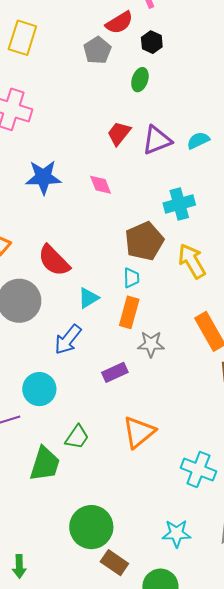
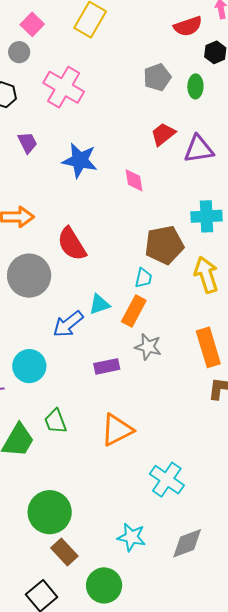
gray pentagon: (97, 50) -> (157, 77), moved
green ellipse: (140, 80) -> (195, 86), turned -30
cyan triangle: (88, 298) -> (99, 304), moved
green trapezoid: (77, 437) -> (55, 421), turned 112

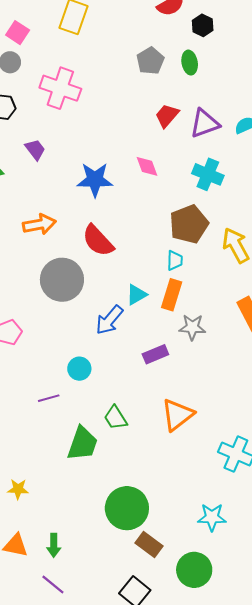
blue star: (80, 160) -> (95, 180), moved
cyan cross: (207, 216) -> (208, 174), moved, turned 36
cyan circle: (29, 366) -> (79, 369), size x0.7

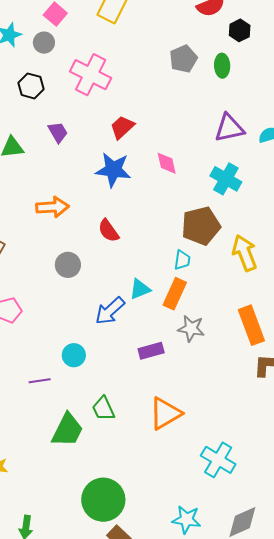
red trapezoid: (167, 116) -> (122, 127), moved
red semicircle: (98, 241) -> (109, 231), size x0.7
gray circle: (62, 280) -> (68, 265), size x0.6

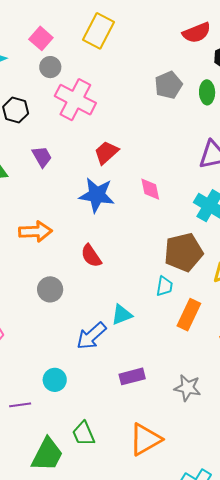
gray circle: (44, 43) -> (50, 67), moved
orange rectangle: (175, 294) -> (189, 315), moved
gray star: (191, 329) -> (187, 388), moved

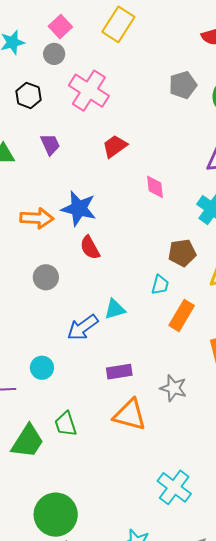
gray circle: (50, 67) -> (54, 54), moved
blue star: (97, 195) -> (79, 208), moved
brown pentagon: (184, 252) -> (182, 253), size x0.7
orange triangle: (145, 439) -> (130, 415), moved, turned 39

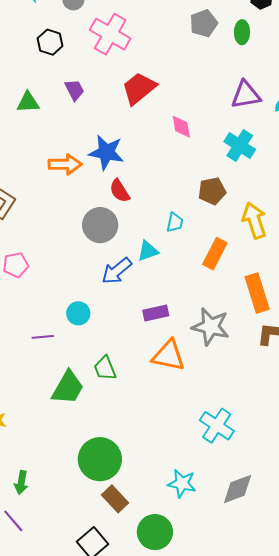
red trapezoid: (115, 146) -> (139, 88), size x1.4
gray circle: (46, 277) -> (100, 225), moved, size x1.4
cyan trapezoid: (160, 285) -> (175, 222), moved
gray star: (173, 388) -> (211, 327), size x1.4

